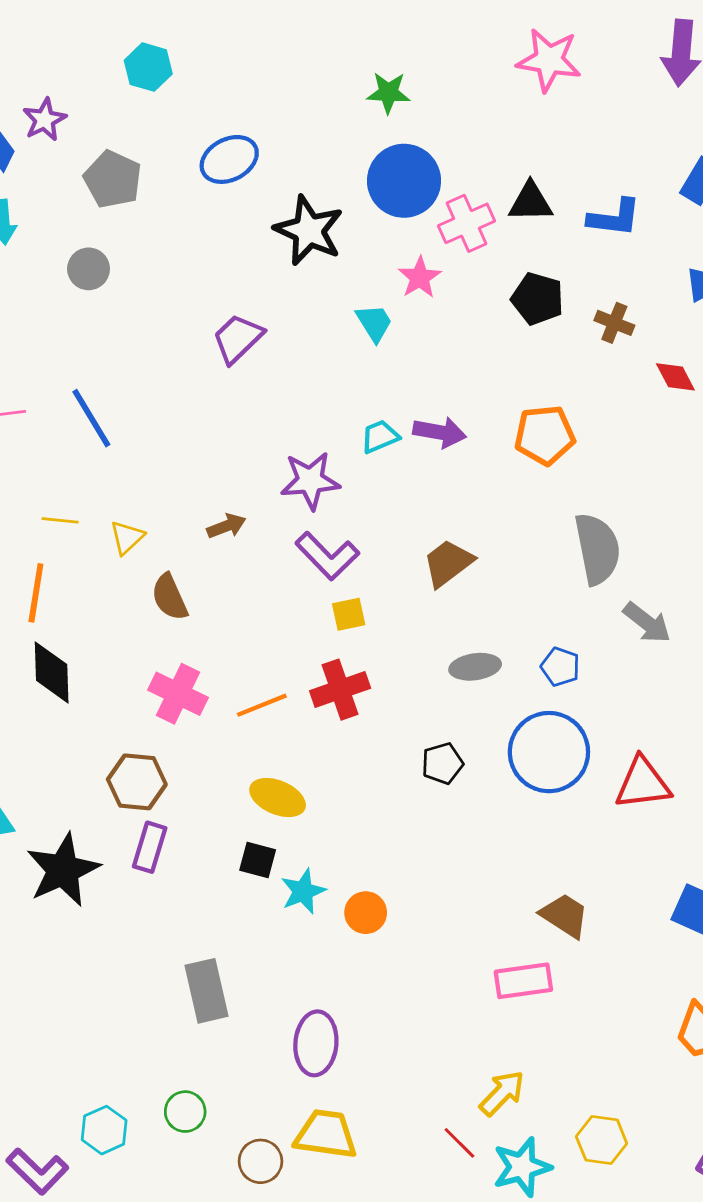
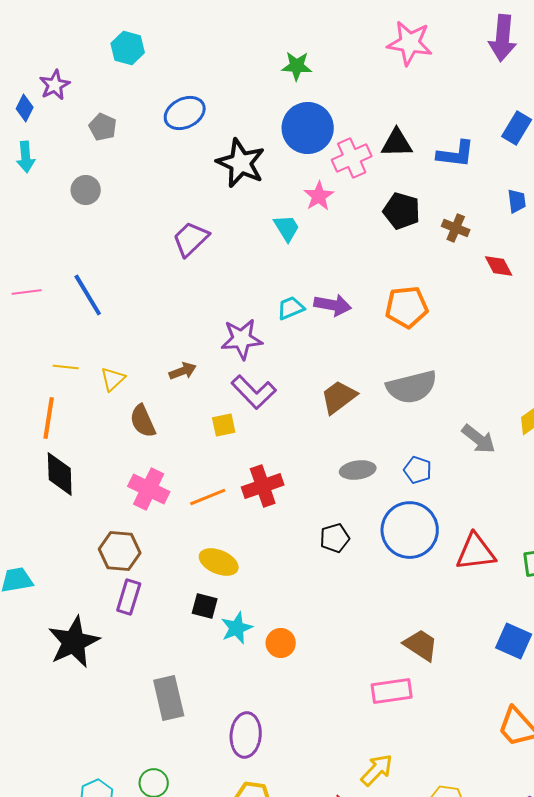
gray pentagon: (113, 179) -> (103, 127), size x0.7
gray semicircle: (597, 549) -> (412, 387), moved, turned 87
yellow square: (349, 614) -> (224, 425), moved
black star: (63, 870) -> (74, 642), moved

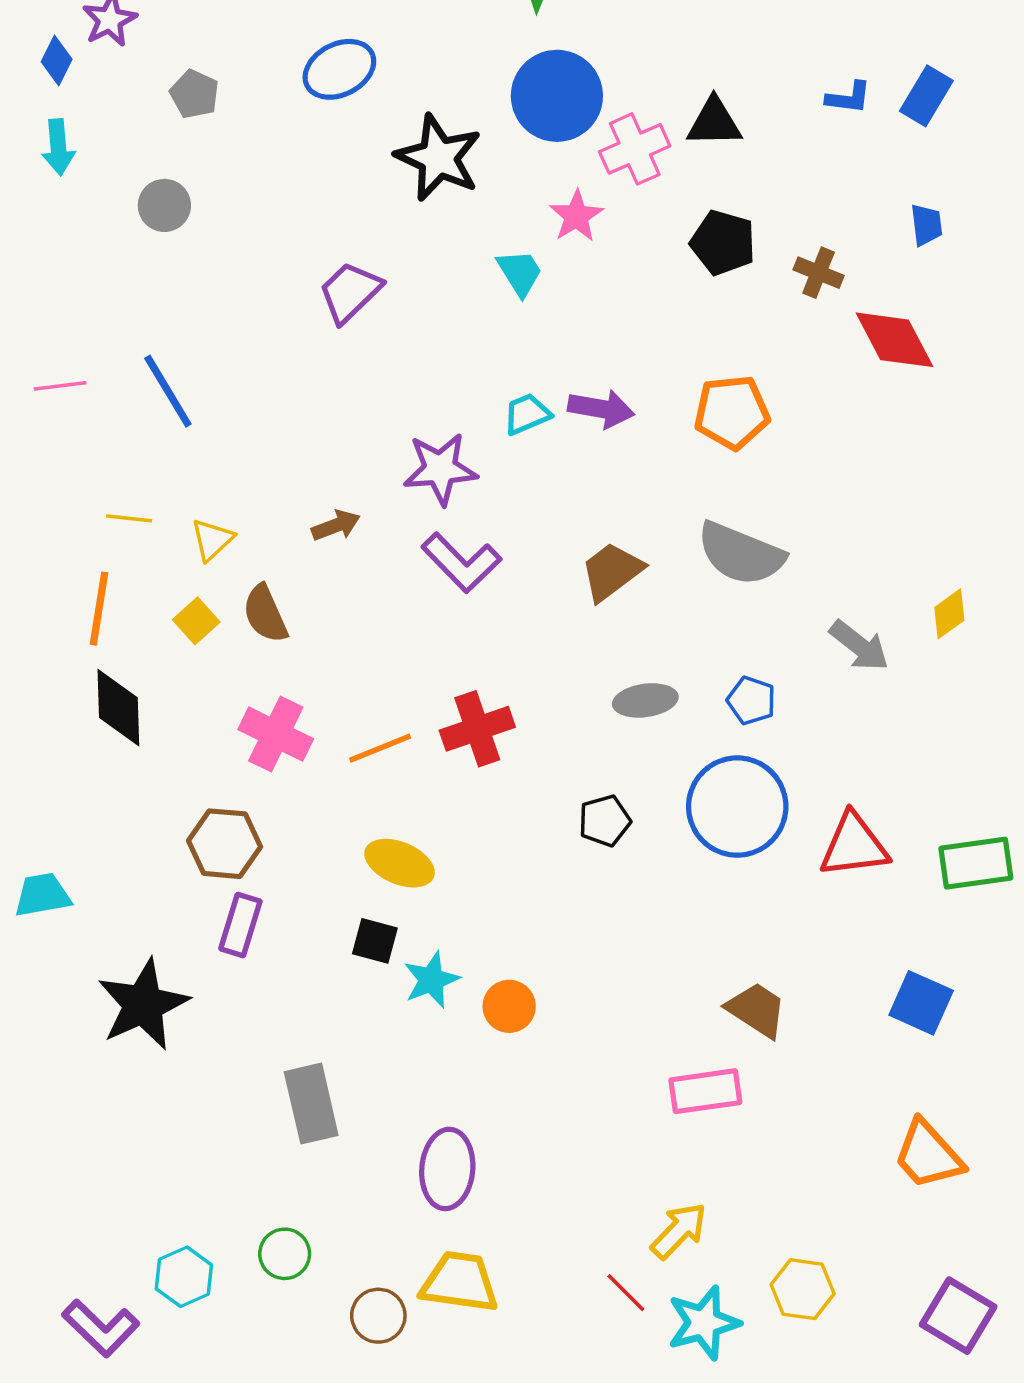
blue L-shape: (456, 154) -> (849, 98), moved, size x0.7
red diamond: (499, 266) -> (895, 340), size x1.6
gray semicircle: (412, 387) -> (741, 554), turned 36
yellow square: (224, 425) -> (196, 621), moved, turned -30

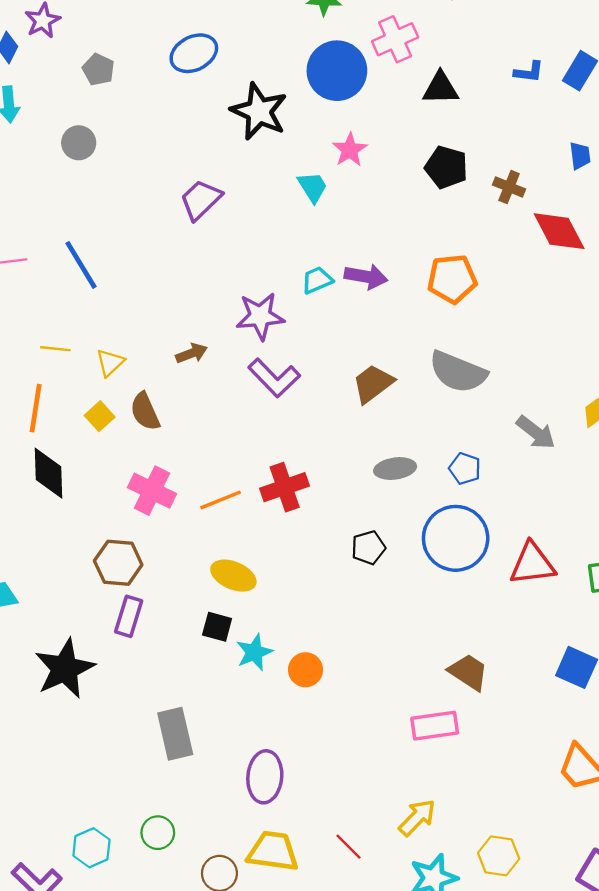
pink cross: (635, 149) -> (395, 39), moved
red line: (626, 1293) -> (349, 847), moved

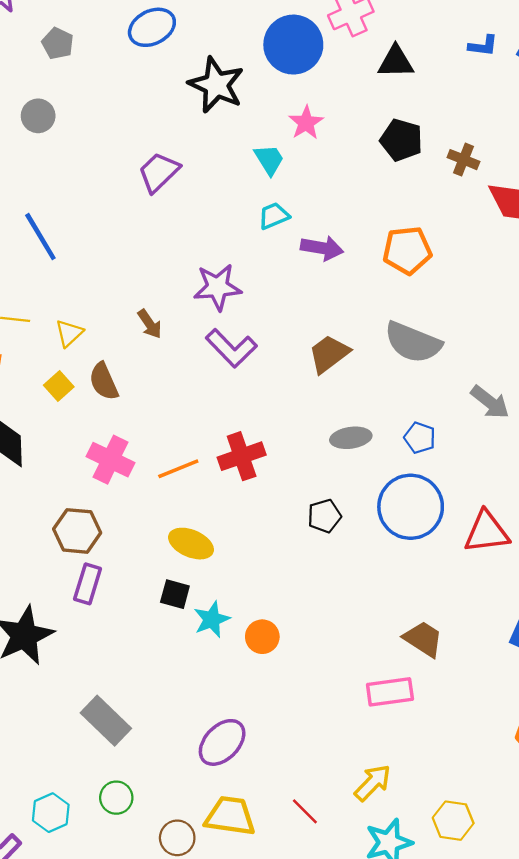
cyan trapezoid: (317, 280) -> (274, 216), moved
brown arrow: (192, 353) -> (150, 324), turned 76
gray rectangle: (175, 734) -> (106, 721), moved, turned -33
purple ellipse: (265, 777) -> (222, 742), turned 39

